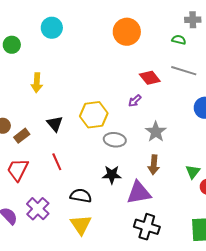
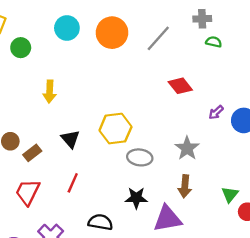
gray cross: (193, 20) -> (202, 19), moved
orange circle: (127, 32) -> (112, 33), moved
gray line: (184, 71) -> (158, 38), moved, turned -65
purple arrow: (135, 101) -> (216, 112), moved
red line: (57, 162) -> (73, 183), turned 48

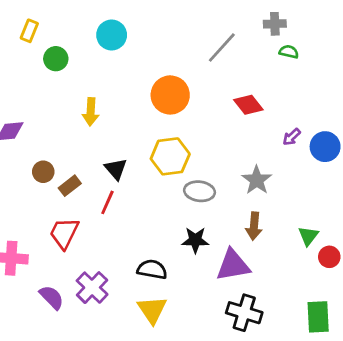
orange circle: (112, 33) -> (170, 95), moved
red line: (73, 183) -> (107, 202), moved

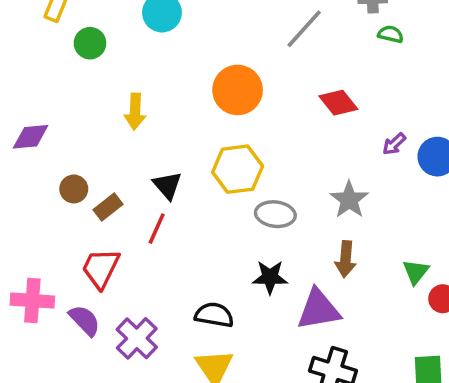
purple semicircle: (52, 297) -> (85, 320), moved

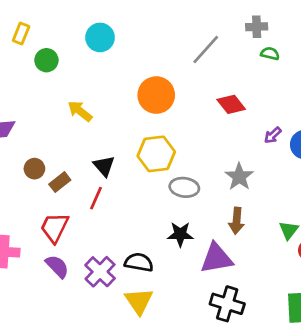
yellow arrow: (135, 112) -> (80, 111), turned 125
purple semicircle: (85, 320) -> (57, 266), moved
purple cross: (137, 338) -> (100, 272), moved

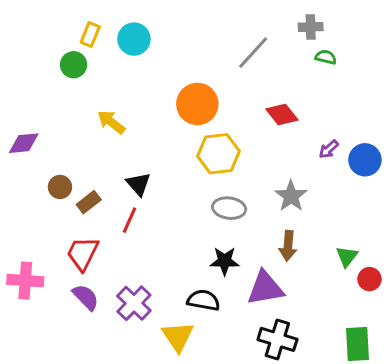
yellow rectangle: (21, 33) -> (90, 34), moved
yellow hexagon: (156, 154) -> (219, 154), moved
black semicircle: (139, 262) -> (203, 300), moved

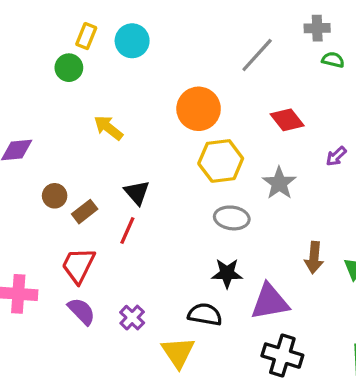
gray star: (291, 196) -> (279, 183), moved
brown arrow: (288, 246) -> (314, 257), moved
purple cross: (134, 303) -> (132, 318), size x0.7

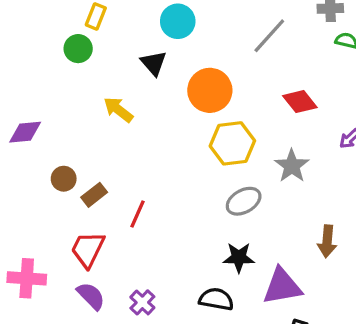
cyan circle: (132, 41) -> (178, 21), moved
black triangle: (137, 193) -> (154, 63), moved
gray ellipse: (232, 218) -> (244, 201), turned -36

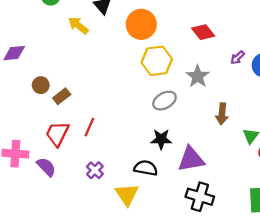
yellow arrow: (118, 110) -> (78, 25), moved
red line: (138, 214) -> (89, 127), moved
brown arrow: (327, 241) -> (222, 114), moved
purple semicircle: (91, 296) -> (46, 167), moved

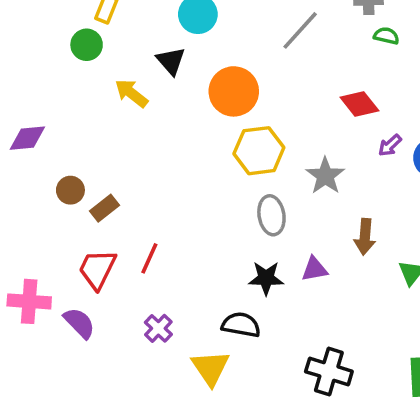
red diamond: (203, 32) -> (359, 104), moved
gray ellipse: (164, 101) -> (271, 215), turned -70
purple triangle: (191, 159) -> (315, 269), moved, size x0.6

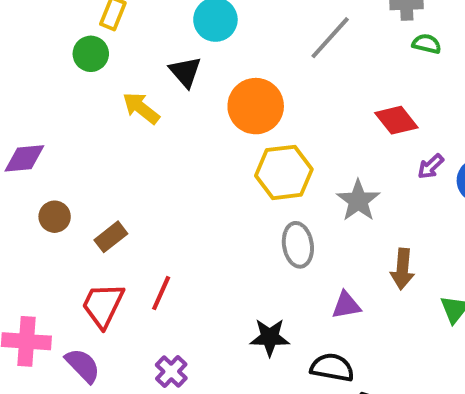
brown circle: (70, 190) -> (55, 217), moved
black star: (266, 278) -> (270, 337), moved
black semicircle: (241, 325) -> (332, 367), moved

